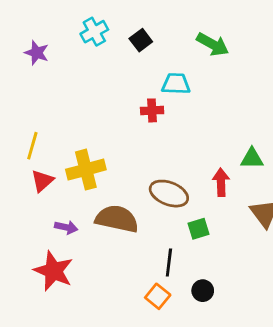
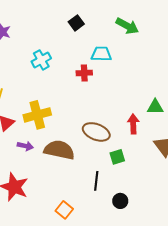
cyan cross: (94, 32) -> (41, 60), moved
purple arrow: (66, 227) -> (25, 146), moved
orange square: (158, 296) -> (64, 210), moved

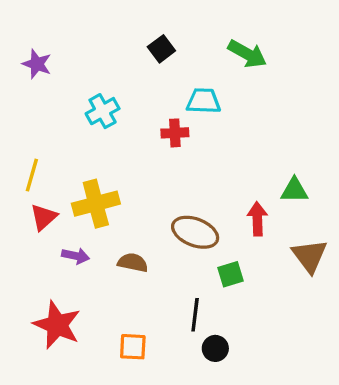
brown semicircle: (59, 150) -> (133, 263), size x0.6
black circle: (120, 201) -> (215, 348), moved
orange square: (64, 210) -> (133, 347), moved, turned -36

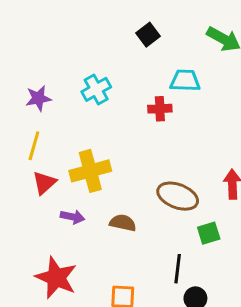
purple star: (37, 64) -> (38, 98), moved, turned -30

